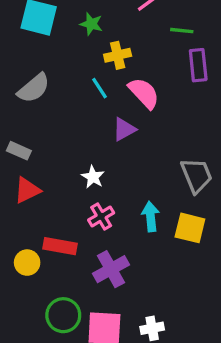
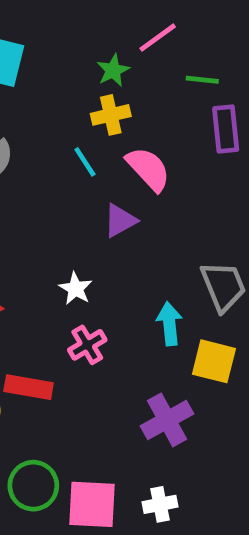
green star: (91, 24) -> (113, 70), moved, turned 30
cyan arrow: (150, 216) -> (169, 324), moved
purple cross: (111, 269) -> (167, 420), moved

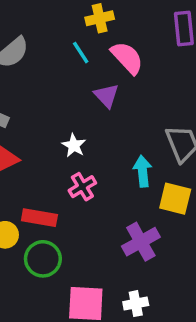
purple triangle: (120, 221) -> (106, 96), turned -44
green circle: (33, 486) -> (43, 259), moved

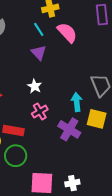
purple triangle: (106, 96) -> (39, 53), moved
purple cross: (141, 242) -> (69, 129), moved, turned -30

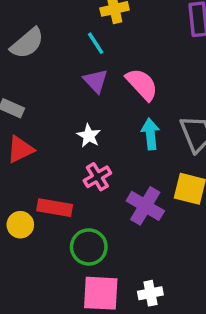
pink semicircle: (67, 33) -> (142, 84), moved
cyan arrow: (77, 102) -> (150, 134), moved
green circle: (16, 156) -> (89, 247), moved

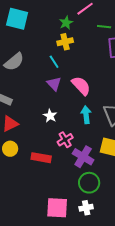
pink cross: (97, 177) -> (65, 140), moved
red rectangle: (55, 208) -> (41, 158), moved
yellow circle: (20, 225) -> (10, 149), moved
green circle: (89, 247) -> (89, 183), moved

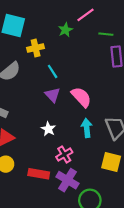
yellow cross: (65, 42) -> (36, 48), moved
purple cross: (83, 157) -> (67, 180), moved

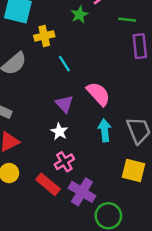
purple triangle: (53, 95) -> (64, 104), moved
pink cross: (64, 155) -> (64, 162), moved
red rectangle: (39, 174) -> (48, 184), turned 30

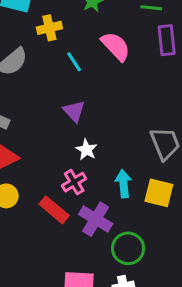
pink semicircle: (98, 94) -> (116, 46), moved
cyan arrow: (105, 130) -> (123, 184), moved
white star: (59, 132) -> (86, 150), moved

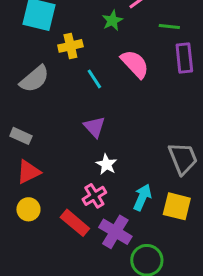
cyan arrow: (123, 184) -> (142, 197), turned 30

